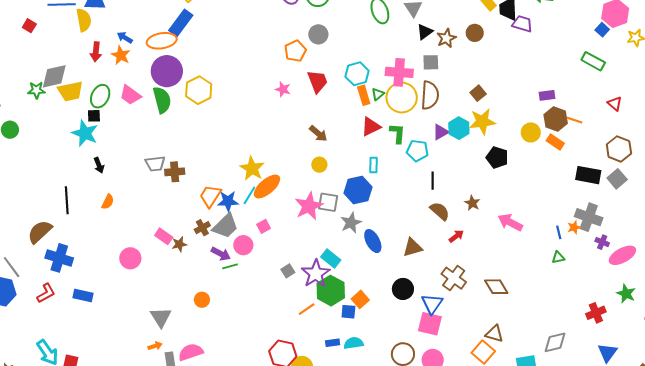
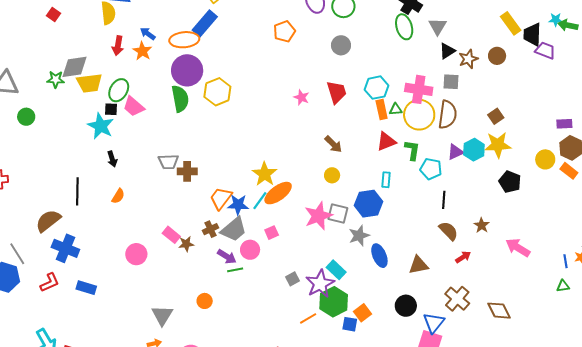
orange pentagon: (295, 51) -> (284, 31), moved
green triangle: (378, 94) -> (396, 109), turned 32
pink trapezoid: (130, 95) -> (134, 106), moved

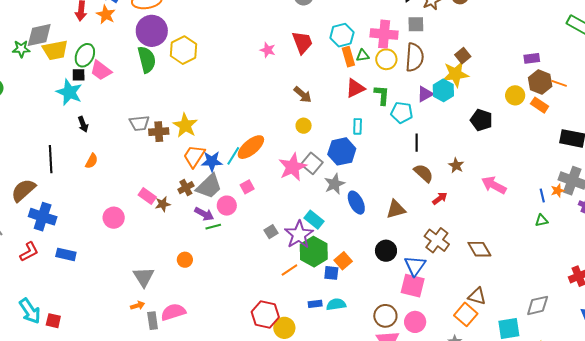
yellow circle: (419, 115) -> (386, 59), size x0.7
yellow star: (498, 145) -> (455, 74), moved
yellow star: (265, 174) -> (185, 125), moved
gray square: (338, 213) -> (312, 163), turned 30

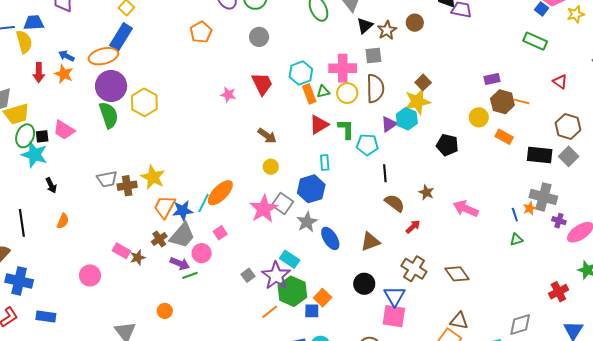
green ellipse: (85, 55) -> (25, 136), moved
orange rectangle: (540, 105) -> (504, 137), moved

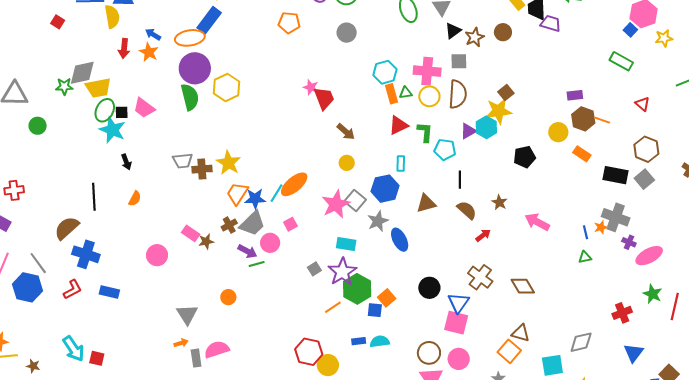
orange pentagon: (201, 32) -> (289, 23), turned 30
red trapezoid: (262, 84) -> (324, 98), moved
black pentagon: (447, 145) -> (525, 157), turned -30
brown triangle: (370, 242) -> (426, 203), moved
cyan rectangle: (290, 259) -> (346, 244), moved, turned -30

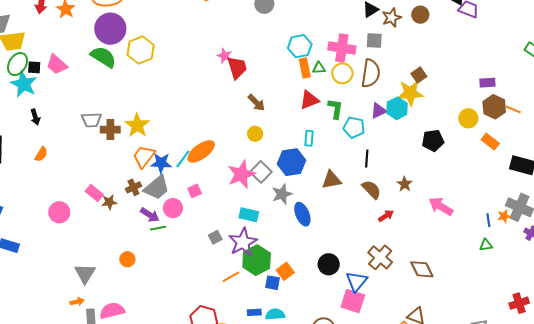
green semicircle: (190, 97) -> (103, 57), turned -48

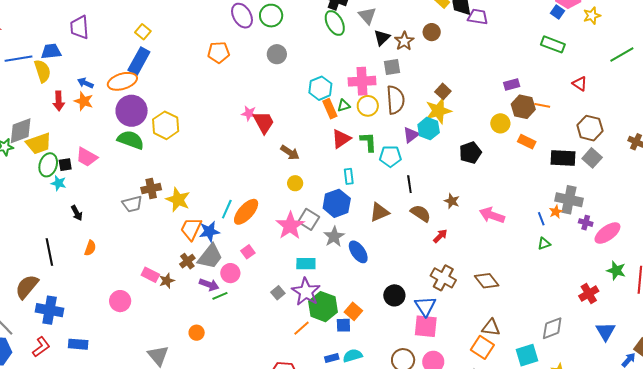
cyan star: (24, 84) -> (59, 183), size x0.6
brown cross: (110, 130) -> (151, 189), moved
cyan line: (183, 159) -> (227, 209), moved

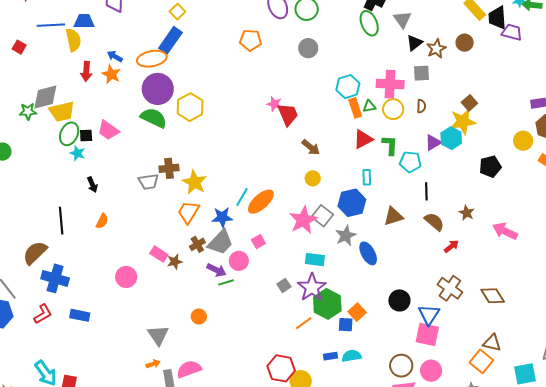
brown semicircle: (395, 100) -> (421, 106), size x0.5
orange trapezoid: (191, 229) -> (188, 212), moved

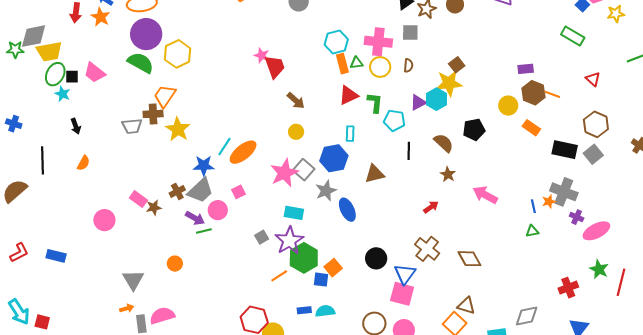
orange trapezoid: (188, 212) -> (165, 96), moved
brown semicircle: (434, 222) -> (444, 143), moved
blue cross: (55, 278) -> (14, 124), moved, size x0.6

